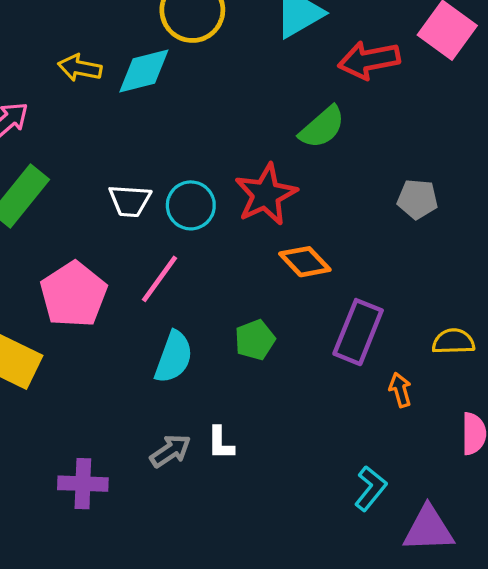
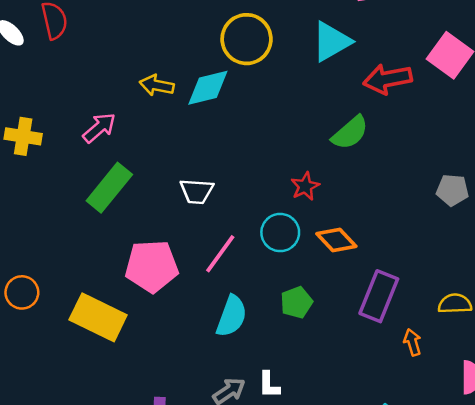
red star: (266, 194) -> (305, 186), size x0.6
gray pentagon: (417, 199) -> (452, 190), moved
cyan circle: (191, 205) -> (280, 233), moved
pink pentagon: (74, 295) -> (152, 266), turned 30

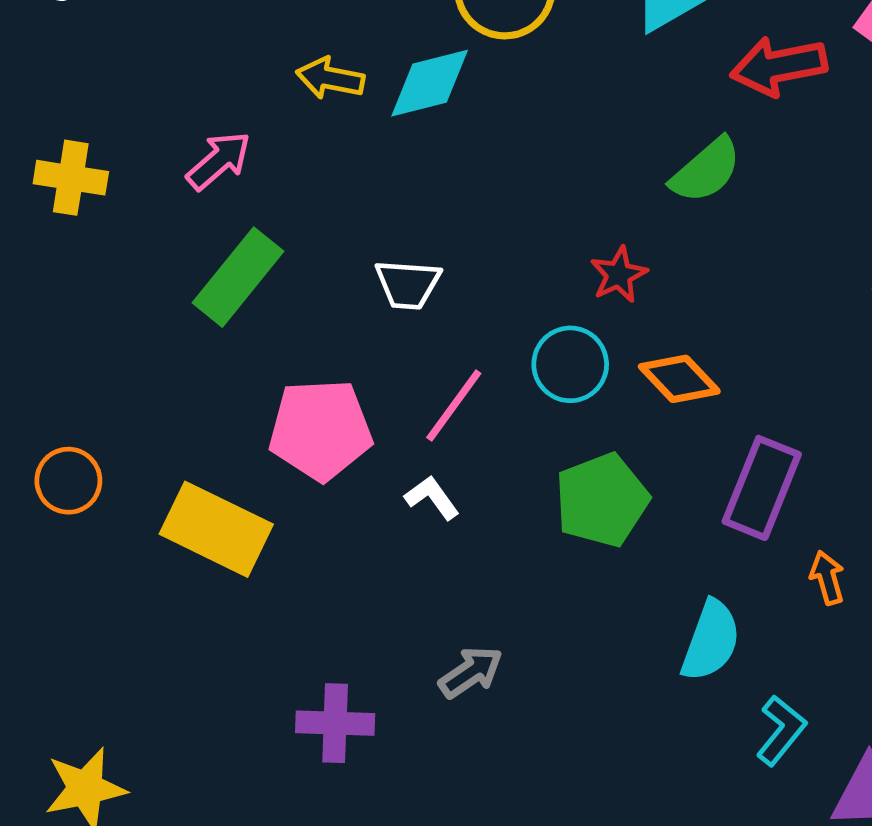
green pentagon: (296, 302) -> (602, 500), size x1.5
cyan semicircle: (232, 316) -> (711, 641), moved
white L-shape: (269, 385) -> (432, 498), moved, turned 144

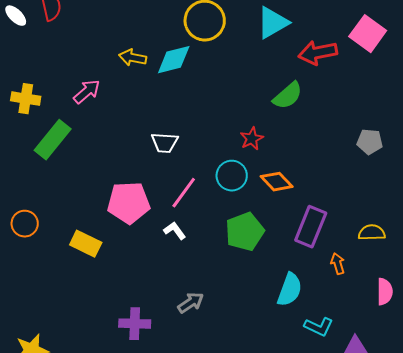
green rectangle: (238, 277) -> (53, 140), moved
yellow rectangle: (216, 529) -> (86, 244), size x0.7
cyan L-shape: (781, 730) -> (319, 327), turned 76

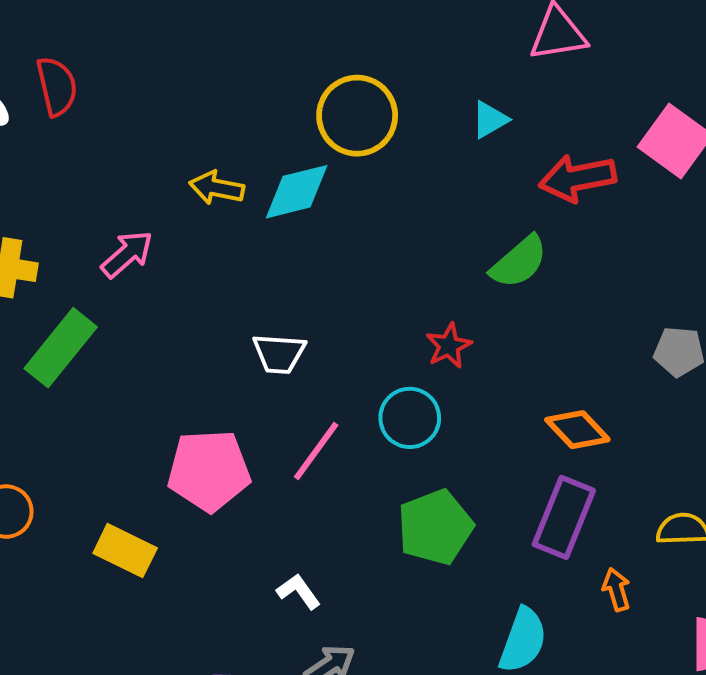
cyan triangle: (273, 23) -> (490, 120), size x0.6
orange diamond: (277, 182) -> (577, 430), moved
white L-shape: (175, 231) -> (299, 591), moved

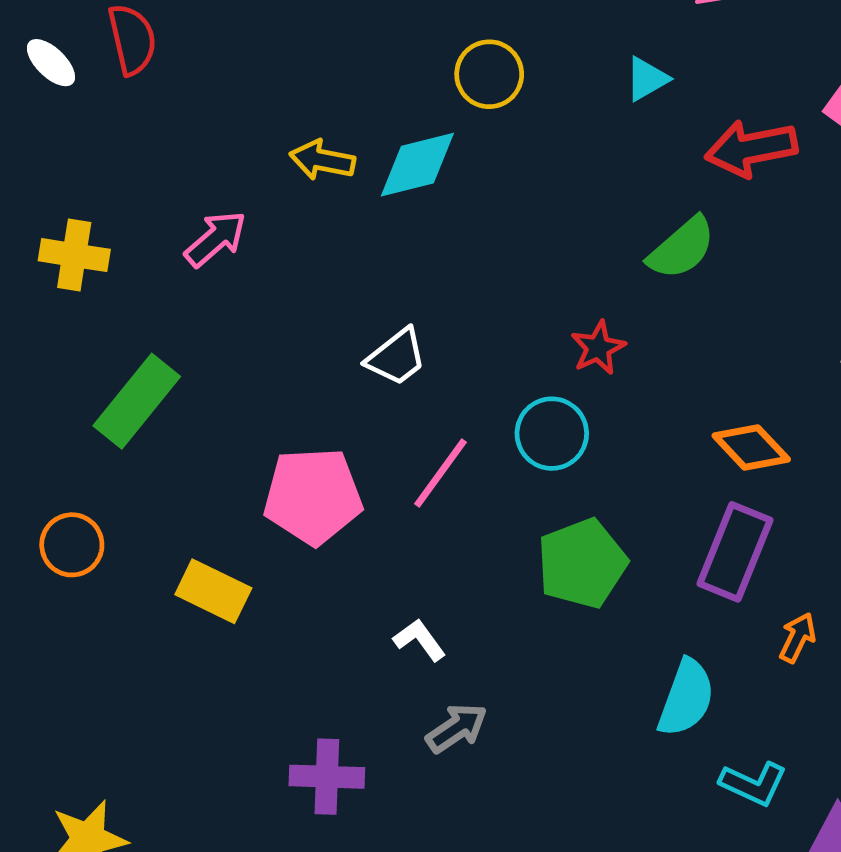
yellow circle: (357, 116) -> (489, 74), size x0.7
green rectangle: (61, 348) -> (137, 401), moved
white trapezoid: (279, 354) -> (396, 357), turned -42
orange arrow: (616, 590) -> (798, 638), turned 42

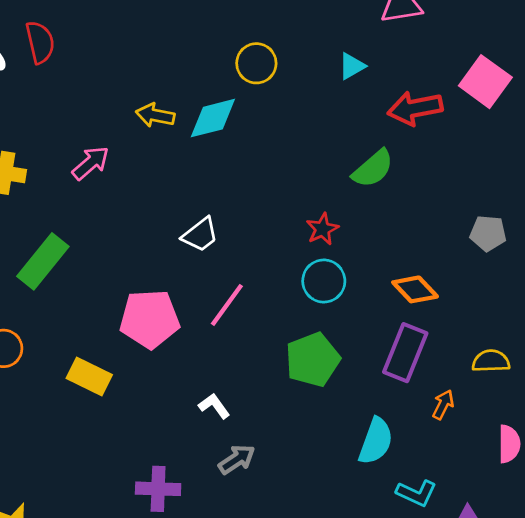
cyan circle: (552, 434) -> (324, 281), moved

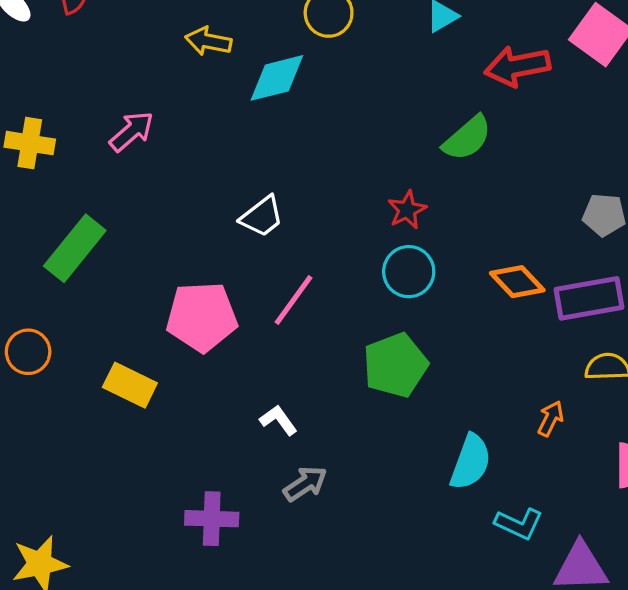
yellow arrow: (155, 115) -> (208, 41), moved
purple rectangle: (405, 353) -> (589, 298), moved, turned 58

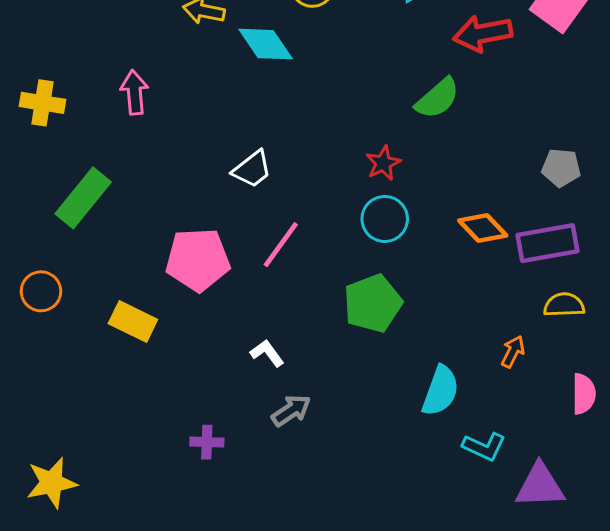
cyan diamond: (277, 78) -> (266, 44), turned 70
pink arrow: (132, 131) -> (134, 92), turned -54
purple cross: (212, 519) -> (207, 442), size x0.7

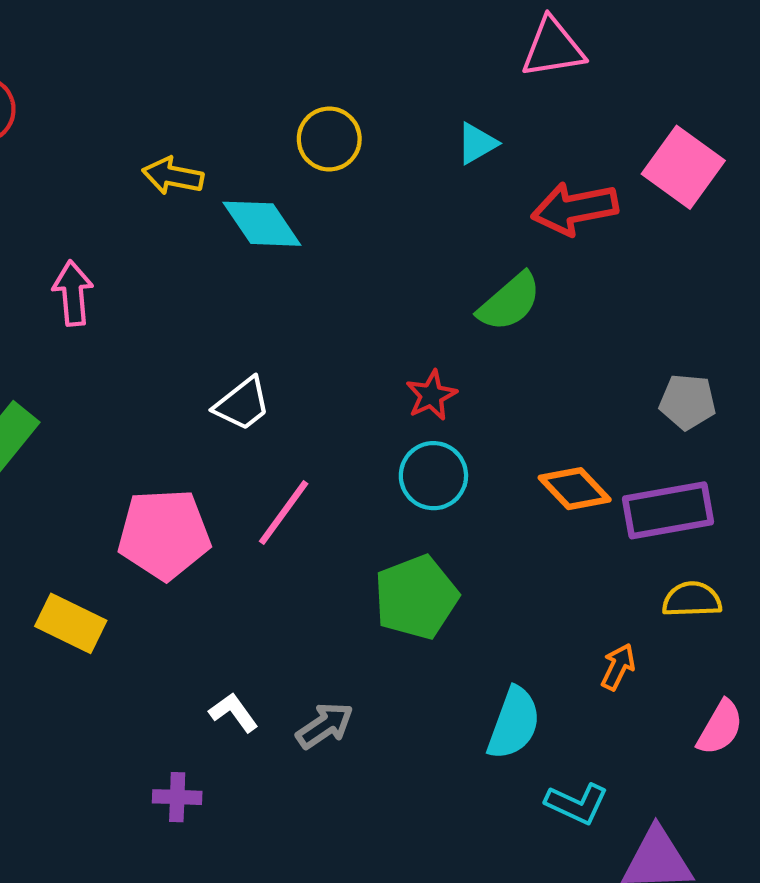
white L-shape: (267, 353) -> (234, 712), moved
pink semicircle: (584, 394) -> (720, 728), turned 30
gray arrow: (291, 410) -> (325, 725), moved

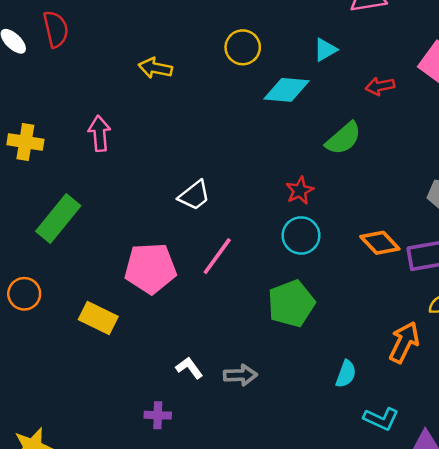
red arrow: (575, 208) -> (380, 86), size x0.6
cyan diamond: (262, 224) -> (286, 90), moved, turned -51
orange arrow: (618, 667) -> (404, 342), size x1.6
cyan semicircle: (514, 723) -> (346, 374), size x0.7
gray arrow: (325, 725) -> (240, 375), turned 32

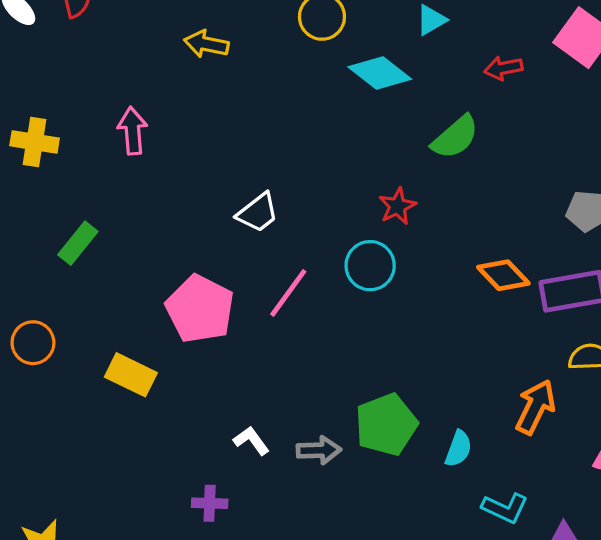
cyan diamond: (286, 90) -> (380, 73), turned 33
green rectangle: (58, 218) -> (78, 243), size x0.7
cyan circle: (301, 235) -> (370, 266), moved
pink pentagon: (150, 268) -> (200, 309), turned 30
green pentagon: (291, 303) -> (386, 425), moved

